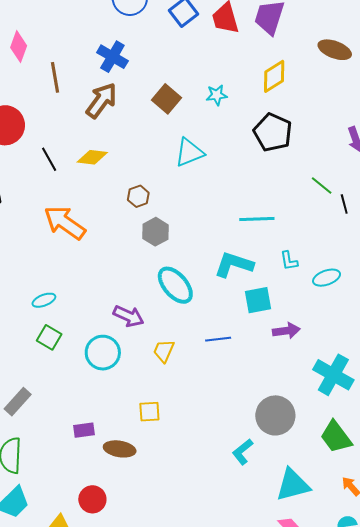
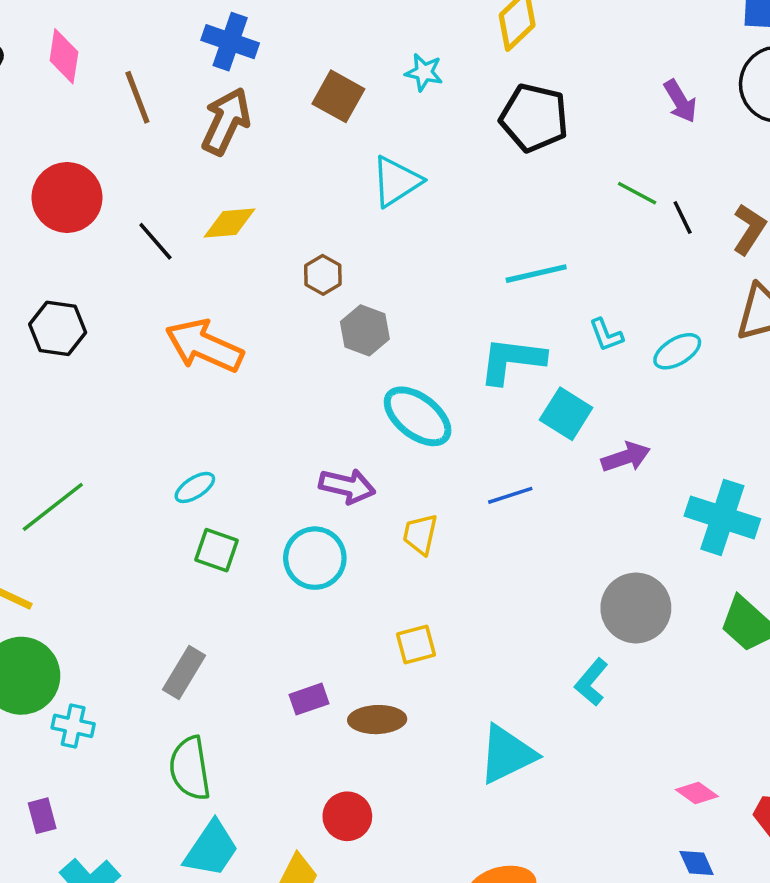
cyan star: (217, 95) -> (424, 72), turned 30
cyan square: (258, 300) -> (566, 414), turned -36
cyan triangle: (293, 485) -> (507, 754), moved

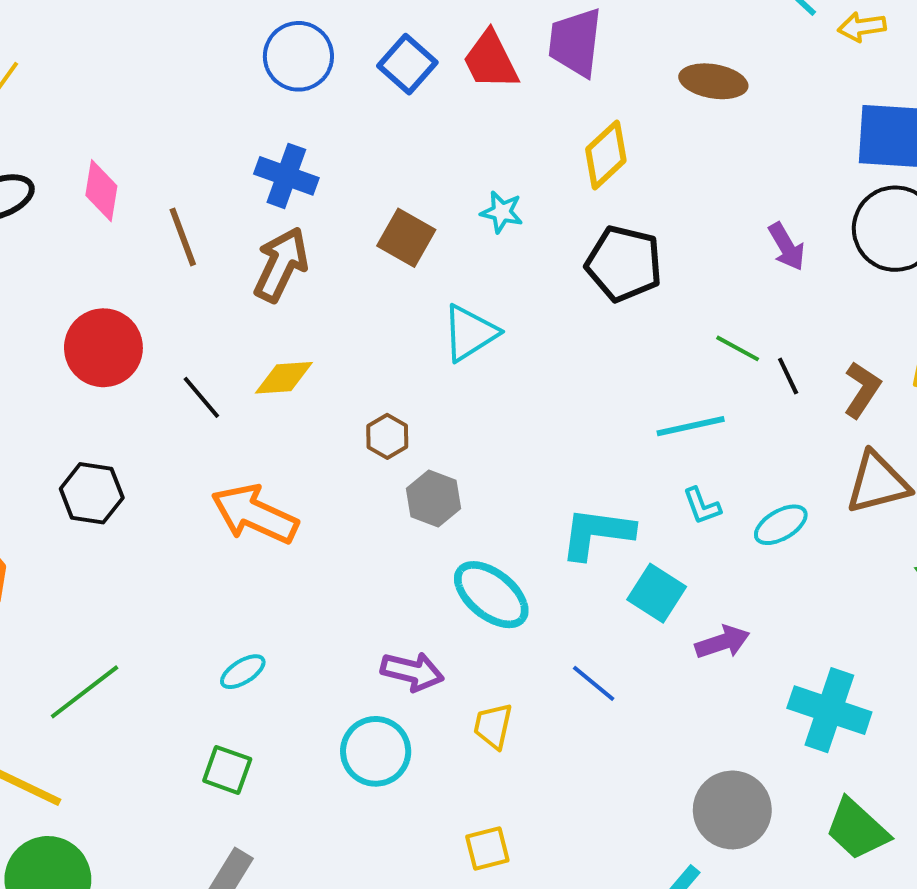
cyan line: (536, 274) -> (691, 426), moved
blue line: (510, 495) -> (594, 683), turned 57
green square: (217, 550) -> (227, 770), moved

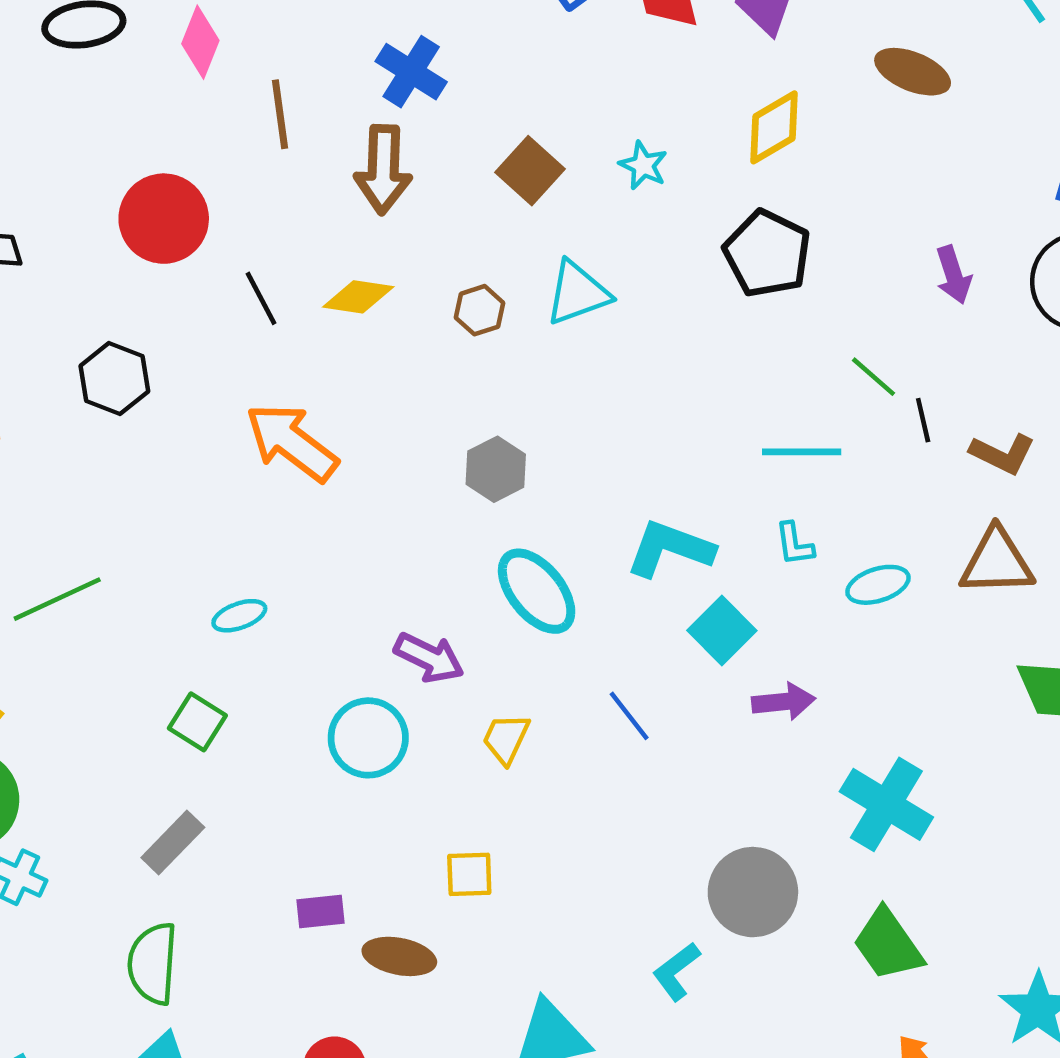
brown arrow: (281, 265) -> (383, 169), turned 144
brown L-shape: (862, 390) -> (1003, 454), turned 70
brown hexagon: (387, 436) -> (479, 310), moved

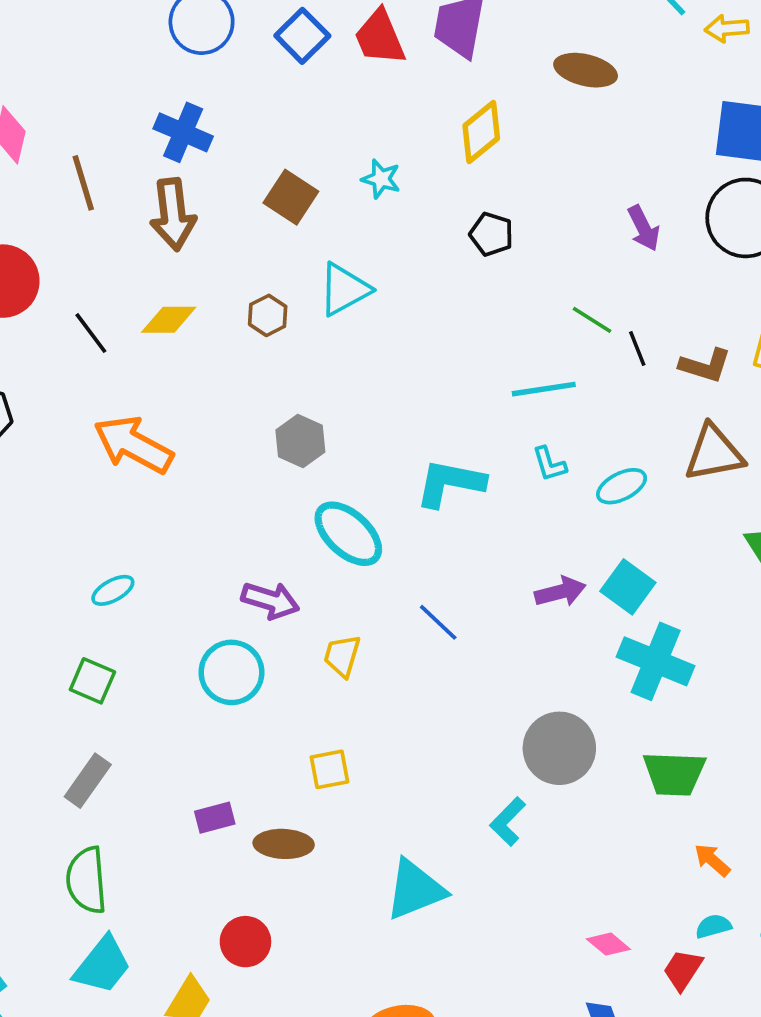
black pentagon: (767, 254) -> (491, 234), size x0.6
cyan square: (722, 631) -> (628, 587), moved
green trapezoid: (888, 945) -> (674, 774), turned -44

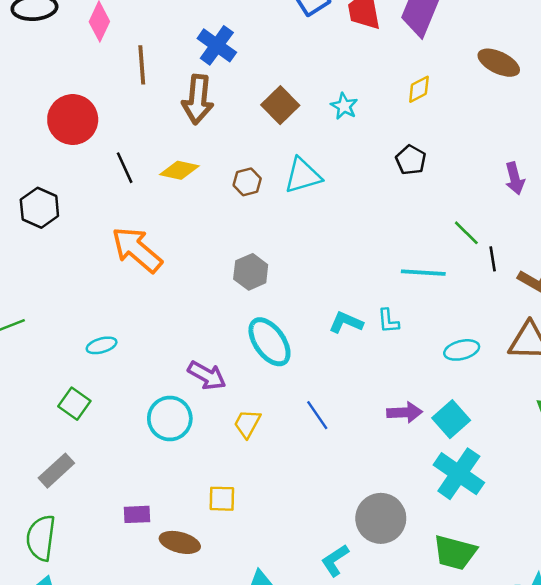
yellow diamond: (481, 132) -> (419, 89), size x0.7
cyan L-shape: (549, 464) -> (388, 321), moved
cyan L-shape: (450, 483) -> (346, 322), size x0.7

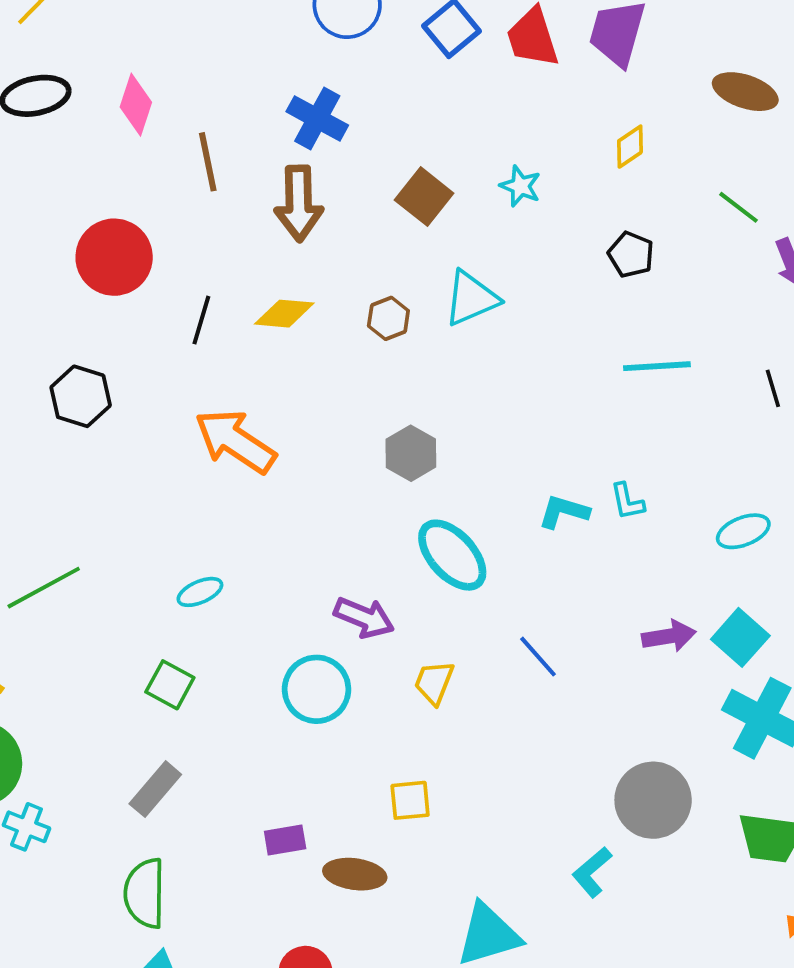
black line: (125, 168) -> (201, 320), turned 48
green line: (466, 233) -> (739, 207), moved
cyan line: (423, 273) -> (657, 366), moved

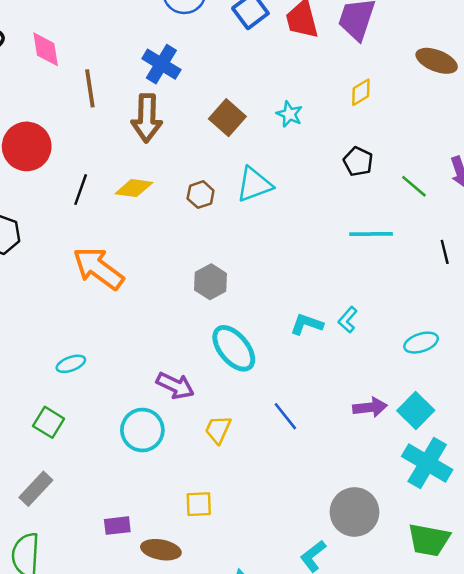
pink diamond: (136, 105) -> (46, 49), turned -30
green line: (739, 207) -> (414, 186), moved
cyan L-shape: (627, 501) -> (348, 320), turned 50

